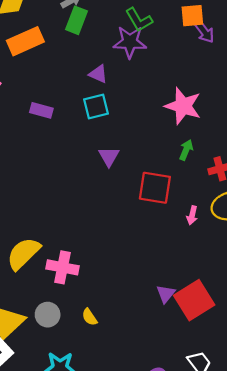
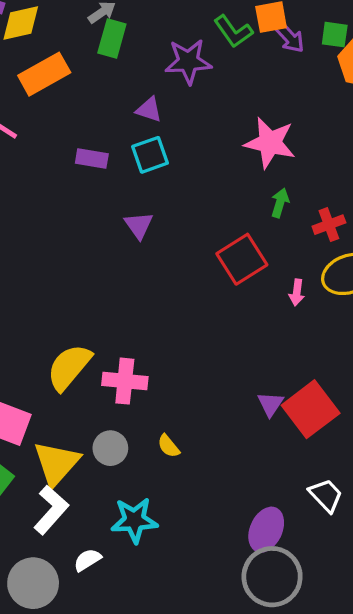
green L-shape: (139, 20) -> (233, 31), moved
purple rectangle: (41, 110) -> (92, 159), moved
purple triangle: (109, 156) -> (139, 225), moved
red square: (155, 188) -> (242, 259), turned -36

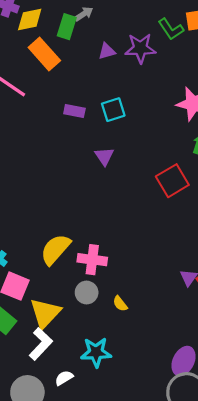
green rectangle: (112, 39) -> (67, 27), moved
orange rectangle: (44, 74) -> (44, 54), turned 76
purple triangle: (149, 110) -> (107, 51), moved, turned -36
gray circle: (110, 448) -> (87, 293), moved

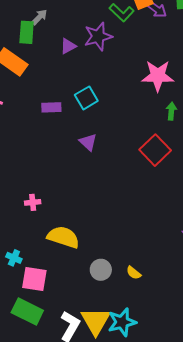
yellow semicircle: (55, 249) -> (63, 237), turned 80
pink cross: (92, 260) -> (33, 202), moved, size x0.6
yellow triangle: (45, 313) -> (96, 321), moved

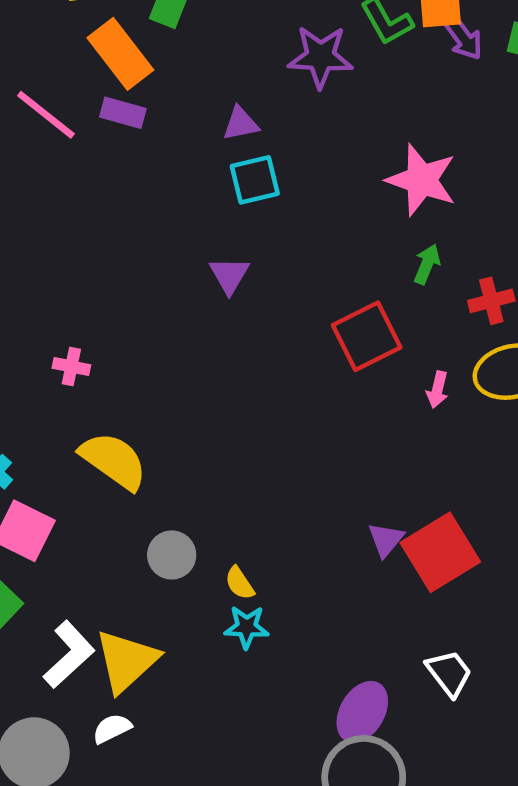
purple triangle: (68, 46) -> (241, 124), moved
purple rectangle: (51, 107) -> (123, 113), moved
cyan star: (122, 322) -> (247, 627), moved, size x0.7

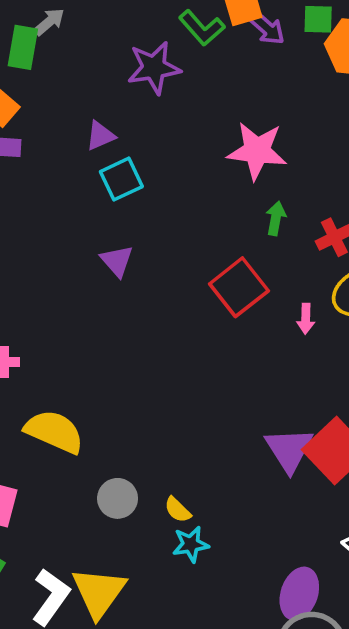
purple triangle: (386, 540) -> (289, 450), size x1.6

